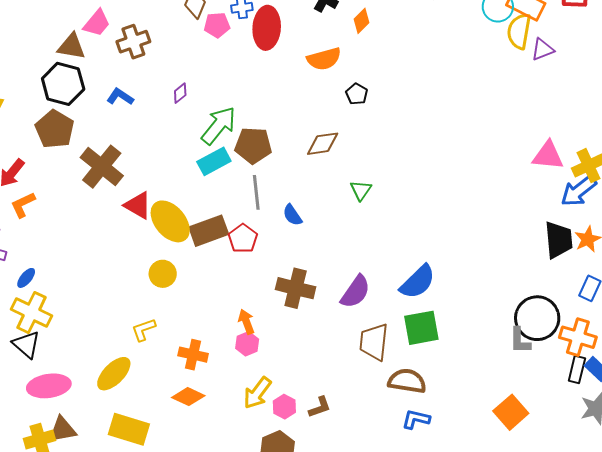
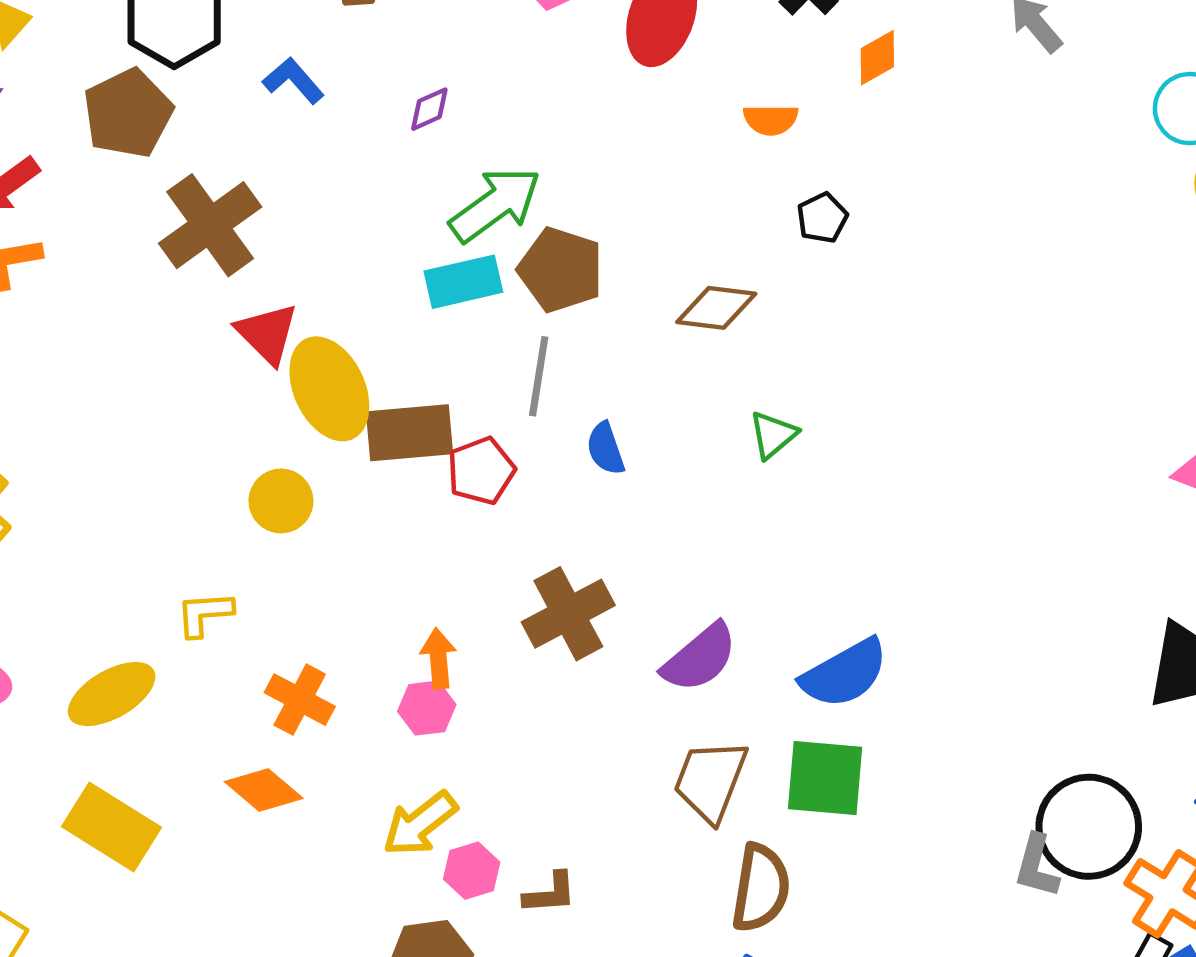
orange semicircle: (324, 59) -> (771, 120), size x0.7
brown cross: (296, 288) -> (568, 614), turned 33
brown semicircle: (407, 381) -> (761, 888), turned 75

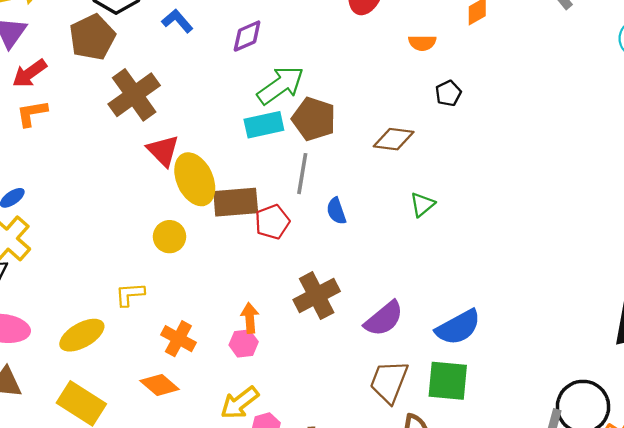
purple diamond: (429, 109) -> (247, 36), size x1.4

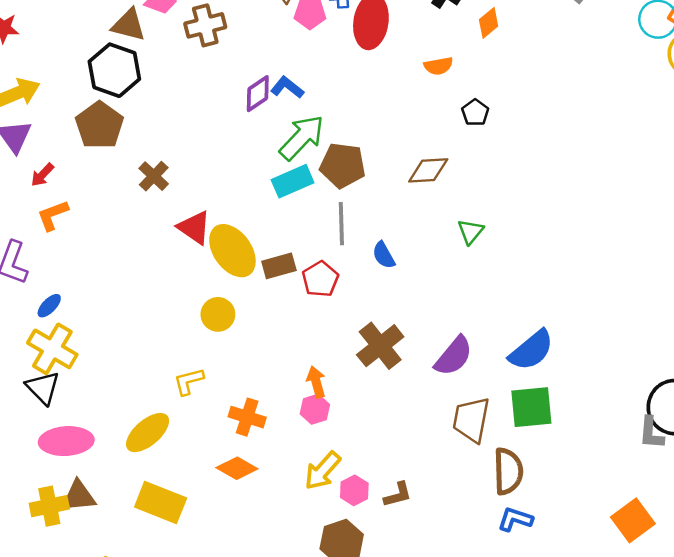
blue L-shape: (177, 21) -> (287, 87), moved
red arrow: (29, 73) -> (42, 175), size x0.7
brown cross: (134, 95) -> (154, 176), size x0.6
brown rectangle: (236, 202) -> (279, 266), size x0.7

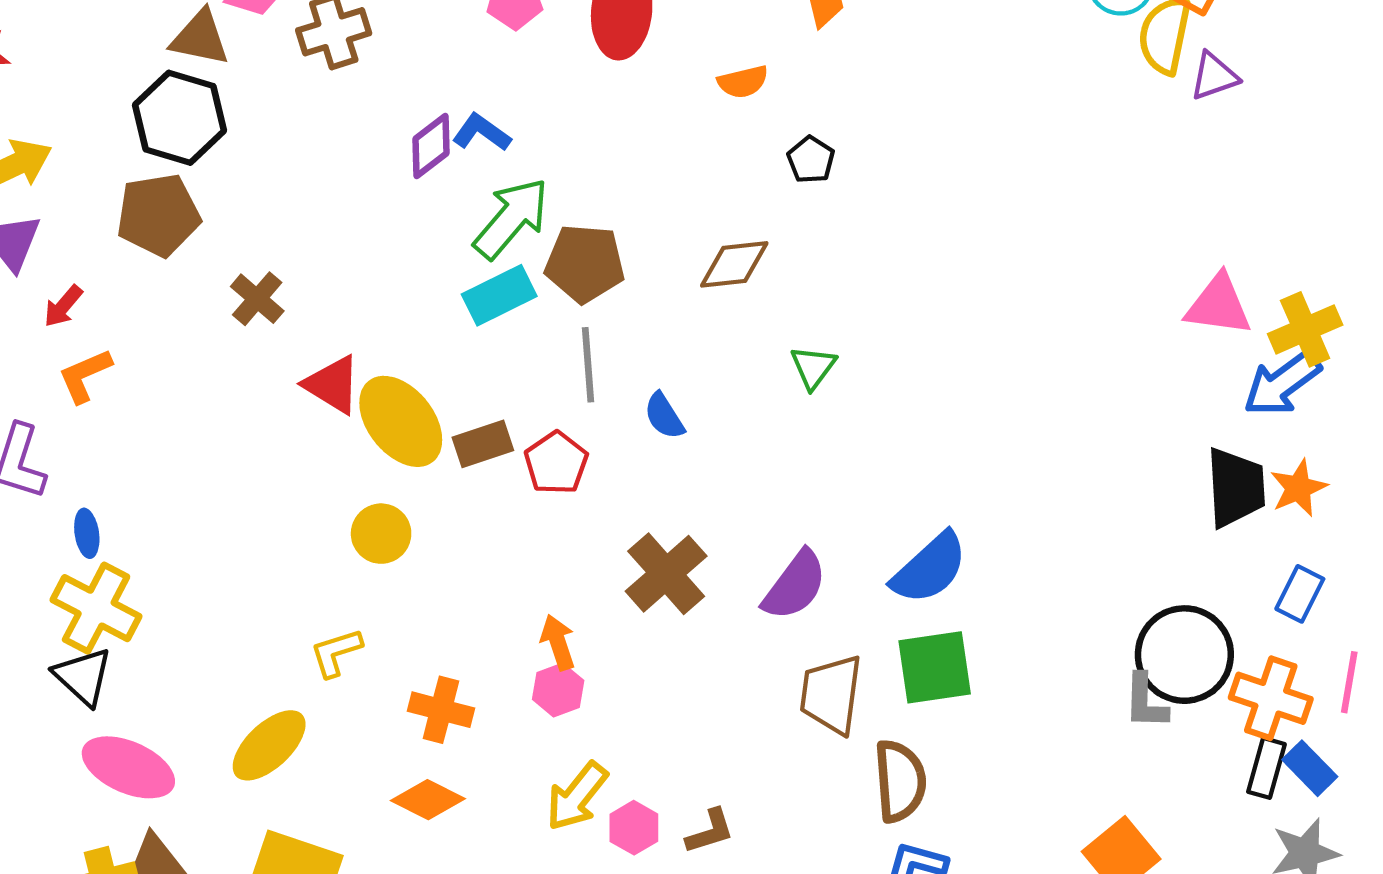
brown pentagon: (100, 125) -> (158, 215), turned 30
blue ellipse: (49, 306) -> (87, 533), turned -50
pink ellipse: (66, 441) -> (128, 767), turned 30

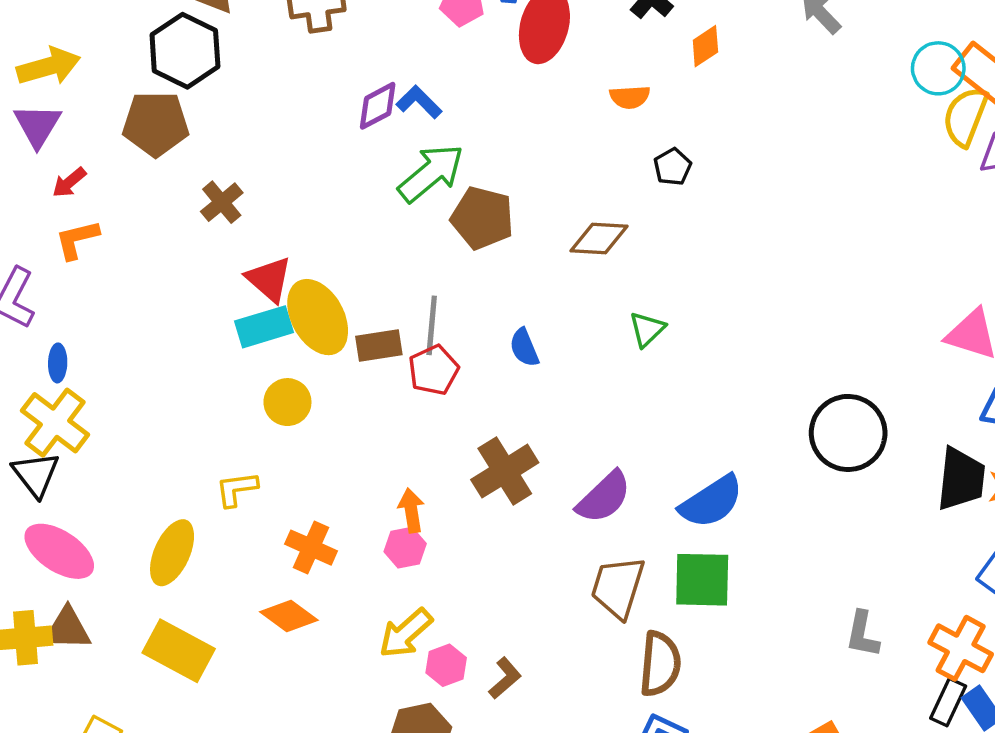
cyan rectangle: (499, 295) -> (264, 327), moved
gray line: (588, 365) -> (432, 325), moved
black circle: (1184, 655) -> (848, 433), moved
yellow ellipse: (269, 745) -> (172, 553), turned -32
brown L-shape: (710, 831) -> (505, 678), turned -33

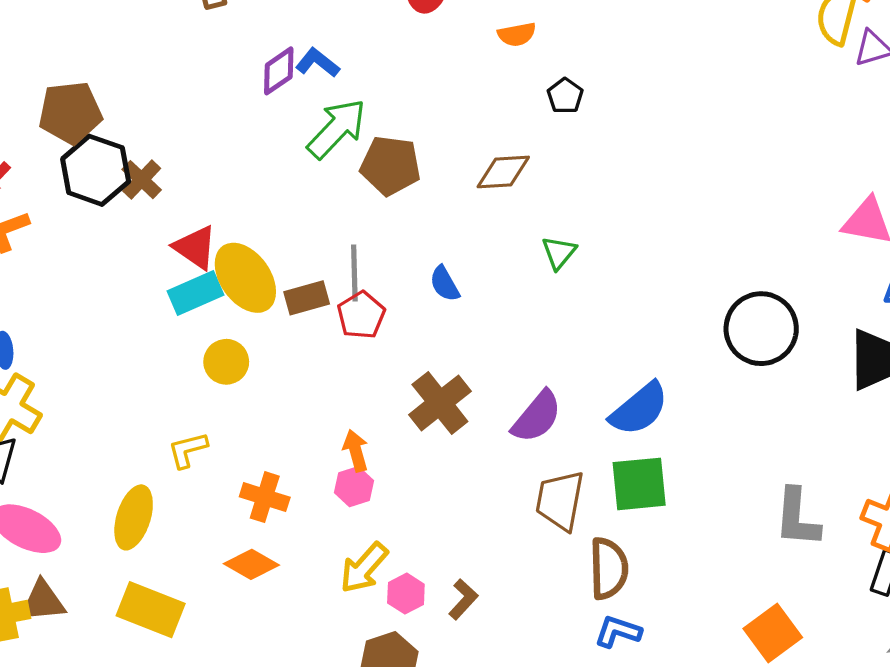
black hexagon: (185, 51) -> (96, 170), moved
gray L-shape: (862, 634) -> (797, 518), size x1.4

